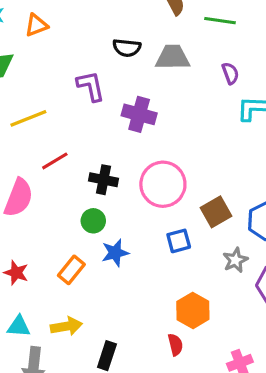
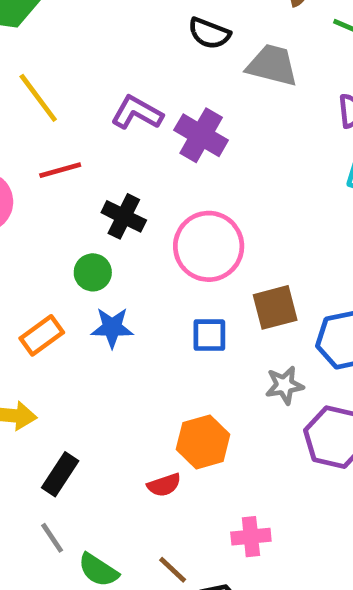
purple L-shape: (91, 86) -> (137, 113), moved, turned -64
yellow line: (28, 118) -> (38, 98), turned 60
red semicircle: (175, 345) -> (164, 485), turned 70

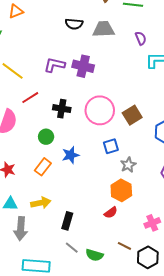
green circle: (93, 272) -> (46, 137), moved
brown square: (275, 307) -> (132, 115), moved
gray star: (284, 385) -> (128, 165), moved

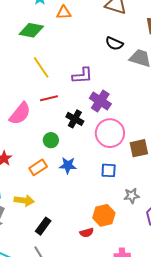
purple L-shape: (54, 65) -> (82, 76), turned 145
purple cross: (83, 66) -> (100, 101), moved
gray star: (128, 165) -> (132, 196), moved

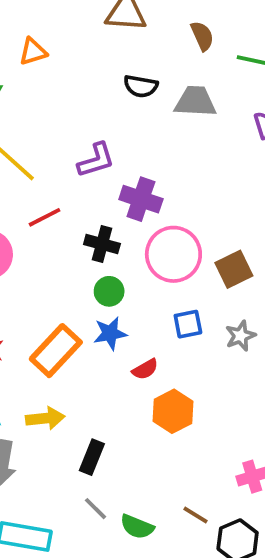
green circle: (51, 140) -> (109, 291), moved
orange rectangle: (38, 167) -> (56, 351), size x1.5
gray star: (132, 196) -> (240, 336), moved
orange hexagon: (104, 215) -> (173, 411), moved
red semicircle: (87, 233) -> (145, 369), moved

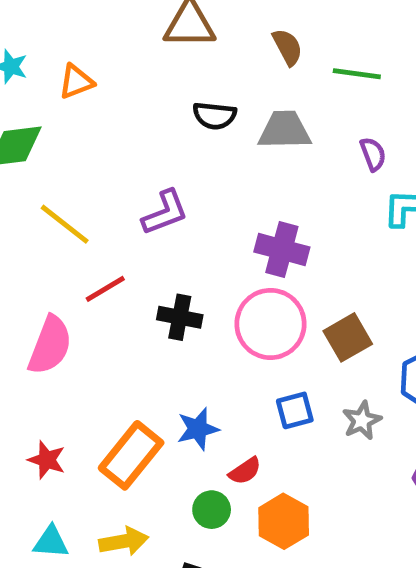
purple cross: (141, 199) -> (282, 249), moved
green circle: (109, 291) -> (212, 510), moved

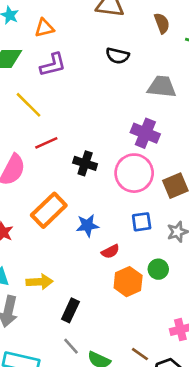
gray trapezoid: (285, 130) -> (162, 87), moved
purple L-shape: (165, 212) -> (53, 65), moved
orange rectangle: (131, 455) -> (49, 210), moved
green circle: (212, 510) -> (158, 269), moved

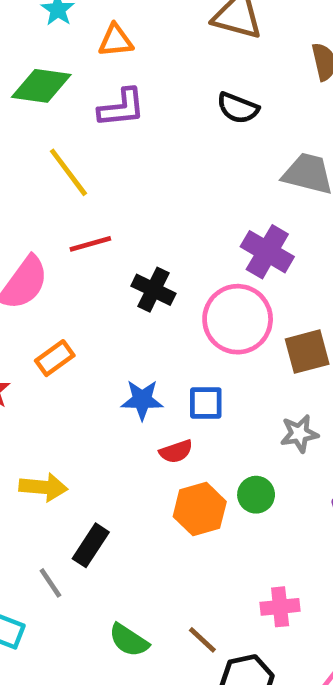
orange rectangle: (49, 210) -> (55, 358), moved, size x0.6
blue square: (142, 222) -> (206, 403), moved
gray line: (71, 346) -> (50, 583), moved

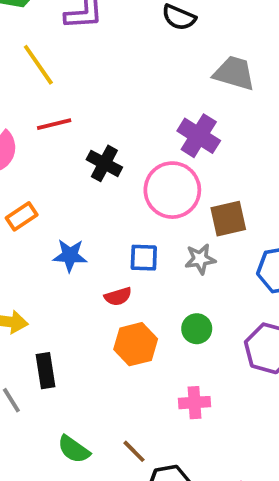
blue star: (142, 400) -> (70, 255), moved
gray star: (299, 434) -> (200, 259), moved
green circle: (256, 495) -> (197, 329), moved
black rectangle: (91, 545) -> (45, 371), turned -44
pink cross: (280, 607) -> (195, 403), moved

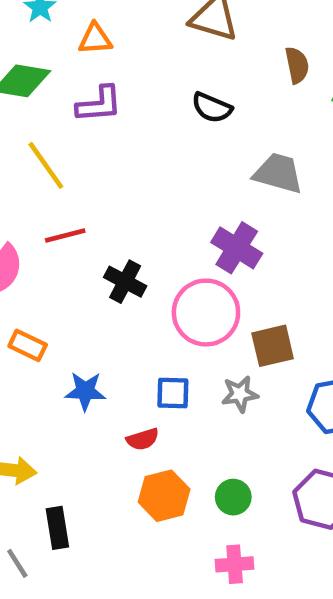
orange rectangle: (22, 216) -> (28, 345), turned 60
green circle: (197, 329) -> (233, 497), moved

